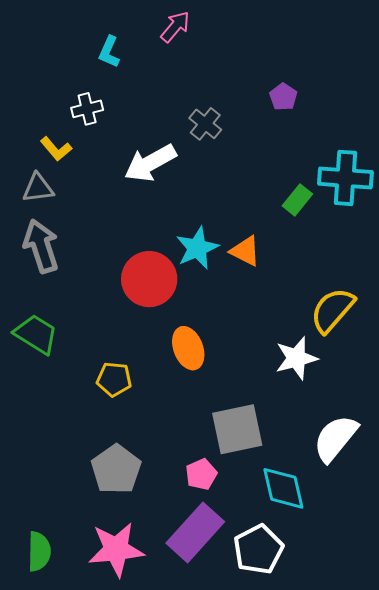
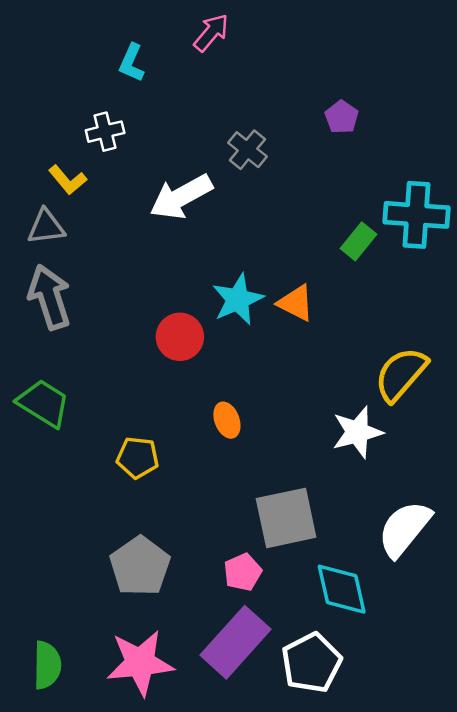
red circle: (149, 279) -> (180, 337), size x0.7
orange ellipse: (188, 348) -> (227, 420), size x0.7

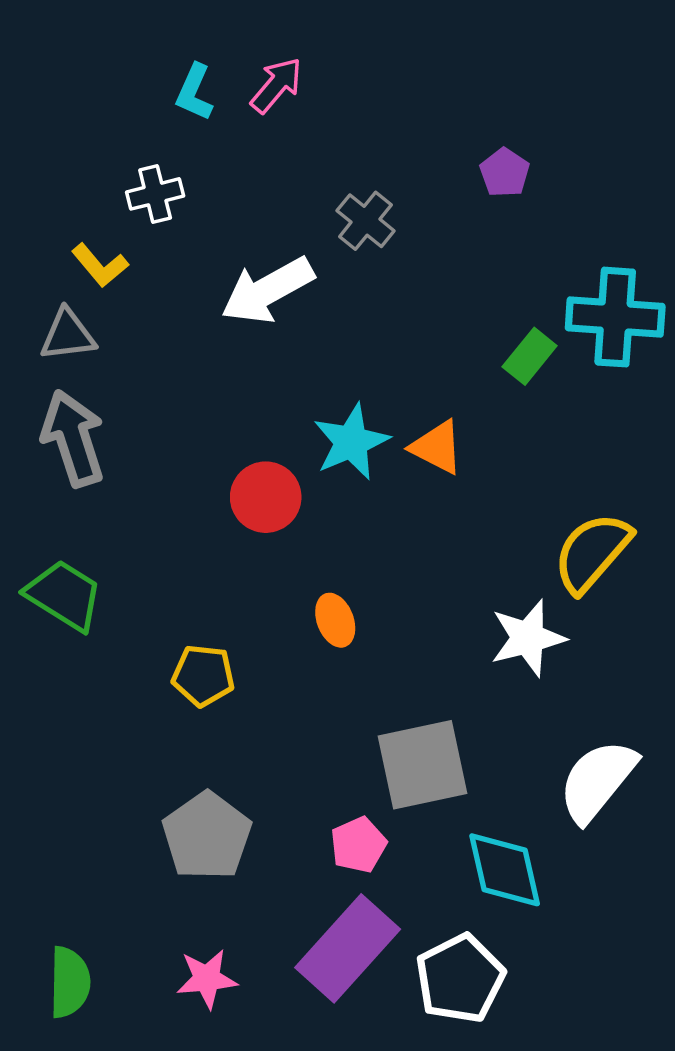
pink arrow: (211, 33) -> (276, 85), moved
pink star: (140, 663) -> (207, 979), size x0.6

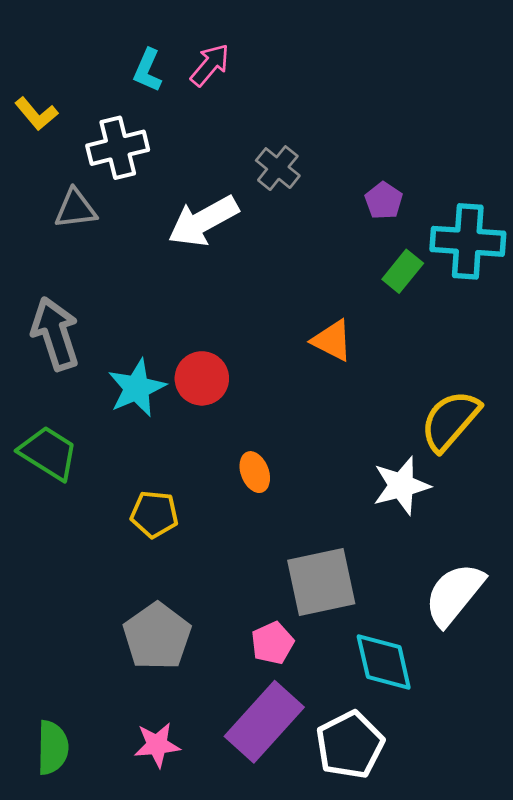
purple pentagon: (505, 173) -> (384, 201), moved
white cross: (155, 194) -> (118, 148), size x1.4
yellow L-shape: (100, 265) -> (36, 114), moved
gray triangle: (68, 335) -> (76, 209), moved
cyan star: (351, 442) -> (137, 388), moved

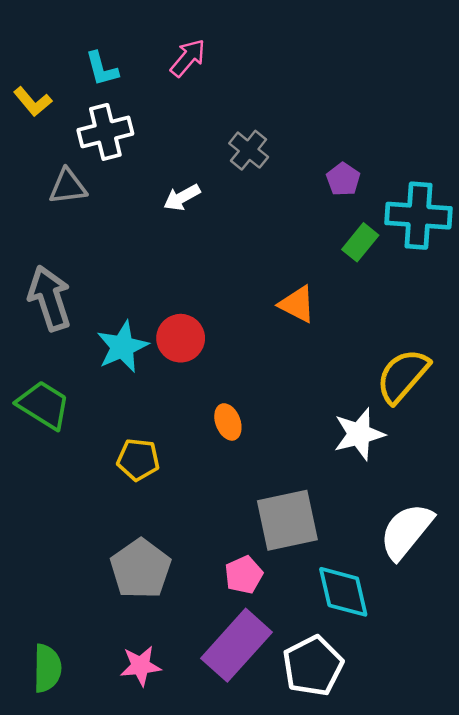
cyan L-shape: (148, 70) -> (102, 69), moved, turned -39
white arrow: (203, 221) -> (182, 197), size x0.6

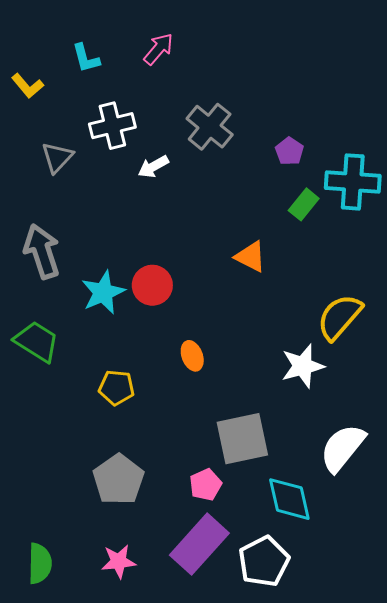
white cross: (105, 132) -> (112, 126), moved
gray cross: (249, 150) -> (210, 127), size x1.4
gray triangle: (68, 187) -> (57, 157), turned -40

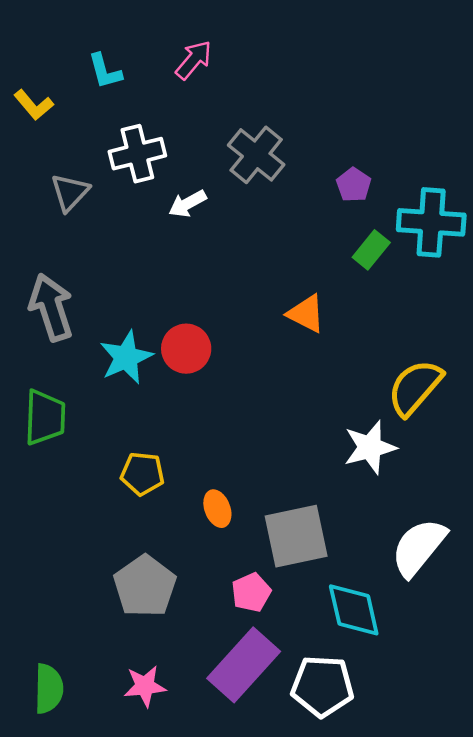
green trapezoid: (37, 341) -> (45, 417), turned 60
orange ellipse: (192, 356) -> (217, 509), moved
white pentagon: (264, 561) -> (322, 686), turned 30

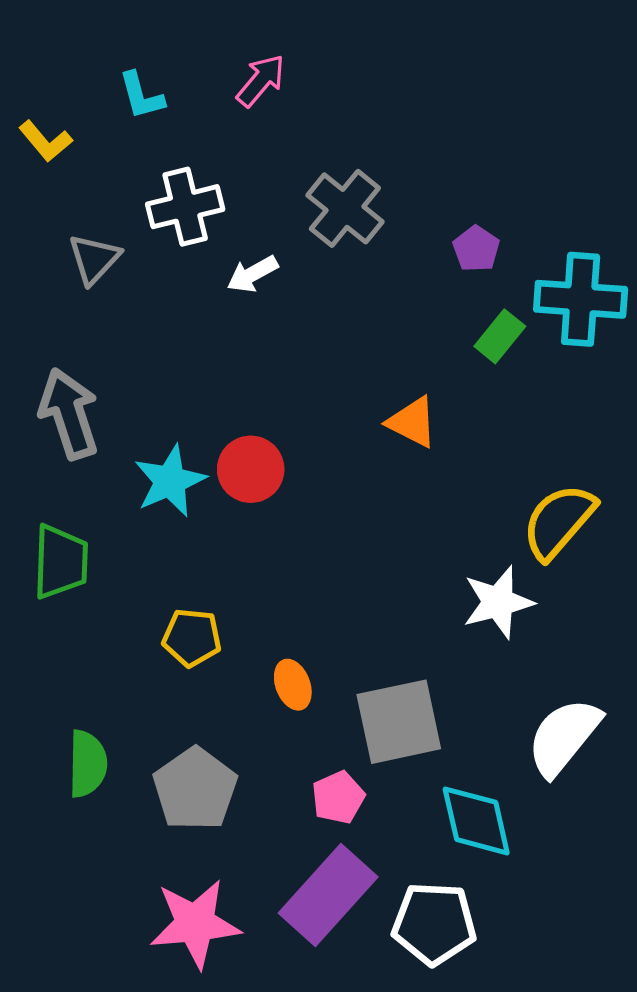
pink star: (145, 686) -> (195, 924), size x1.6
green semicircle: (49, 689) -> (87, 764), moved

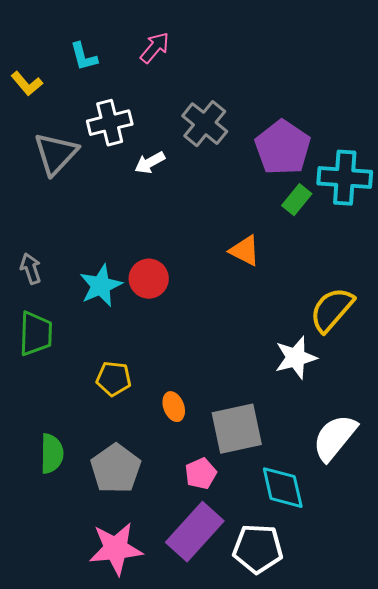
purple pentagon: (476, 249) -> (283, 148), size x2.0
gray triangle: (94, 259) -> (56, 154), size x1.4
gray arrow: (69, 414) -> (31, 269), moved, size x0.6

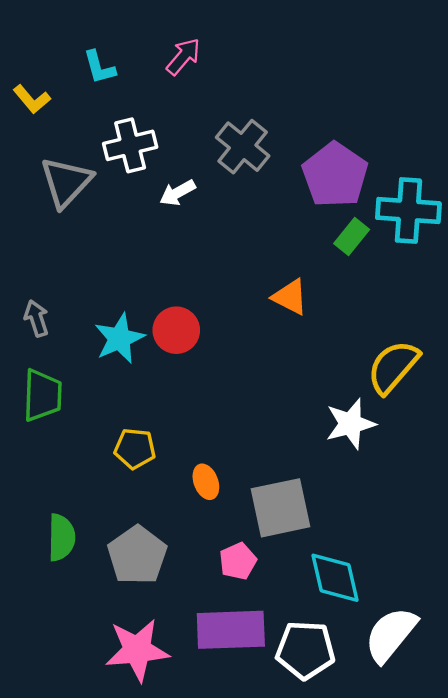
white semicircle: (335, 438) -> (391, 635), moved
purple rectangle: (195, 532) -> (231, 630), turned 46

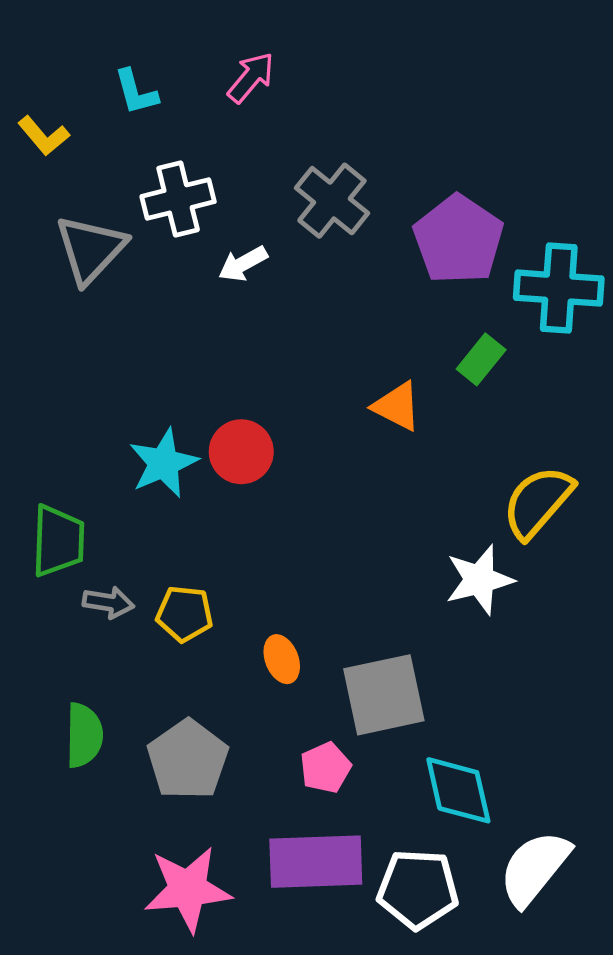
green rectangle: (352, 237) -> (481, 359), moved
gray arrow: (37, 318) -> (108, 602), moved, turned 117

